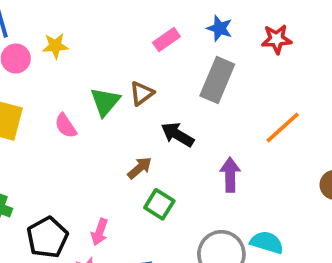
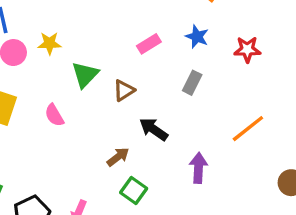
gray rectangle: (217, 80) -> (192, 83), size x0.6
green triangle: (105, 102) -> (85, 75), moved

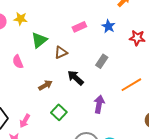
gray rectangle: (192, 83) -> (102, 61), moved
brown arrow: (118, 157) -> (45, 85), moved

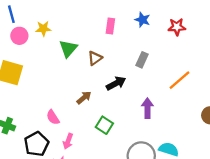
pink rectangle: (79, 27) -> (110, 26), turned -48
pink semicircle: (18, 62) -> (53, 117), moved
black arrow: (75, 78) -> (116, 83), turned 120

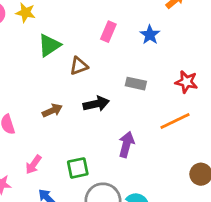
red star: (177, 27) -> (186, 82), moved
gray rectangle: (142, 60) -> (136, 84), turned 63
green square: (104, 125) -> (78, 168), moved, turned 30
pink arrow: (68, 141) -> (33, 165), moved

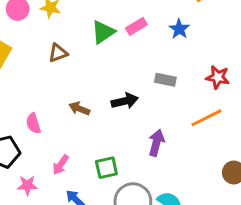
pink rectangle: (108, 32) -> (136, 26), turned 36
green triangle: (49, 45) -> (103, 32), moved
brown triangle: (79, 66) -> (58, 53), moved
brown arrow: (52, 110) -> (79, 109), turned -132

